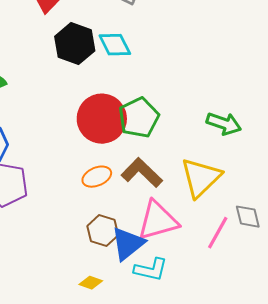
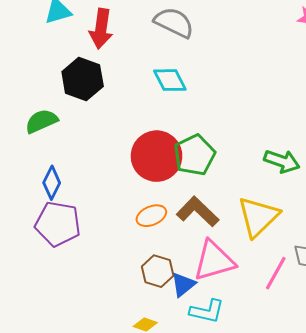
black hexagon: (75, 44) -> (83, 79), moved
blue triangle: (128, 244) -> (183, 285), size x0.7

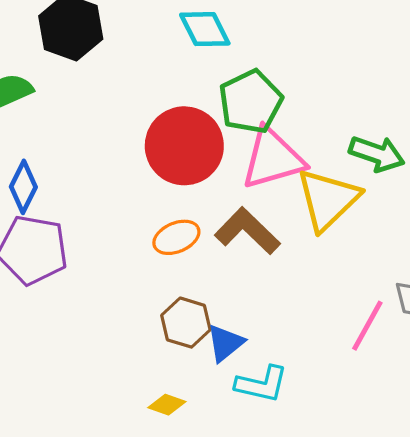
green pentagon: (195, 155) -> (251, 102), moved
yellow triangle: (258, 217) -> (328, 199), moved
pink triangle: (214, 261) -> (273, 158), moved

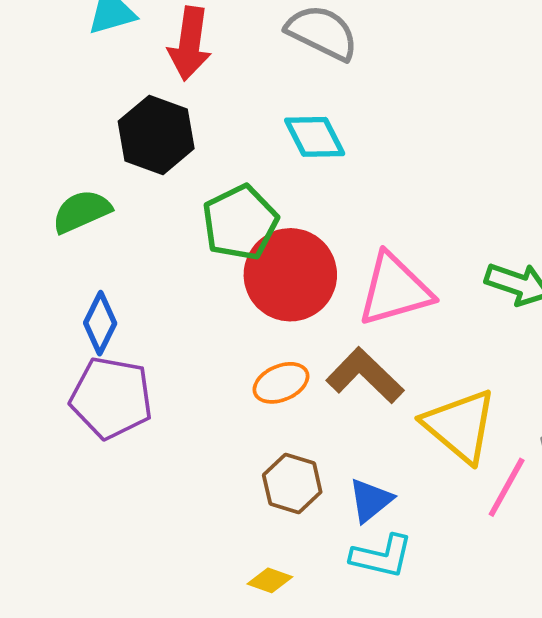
green pentagon: (251, 102) -> (240, 223), moved
yellow triangle: (328, 199) -> (460, 426), moved, turned -36
blue triangle: (225, 343) -> (370, 500), moved

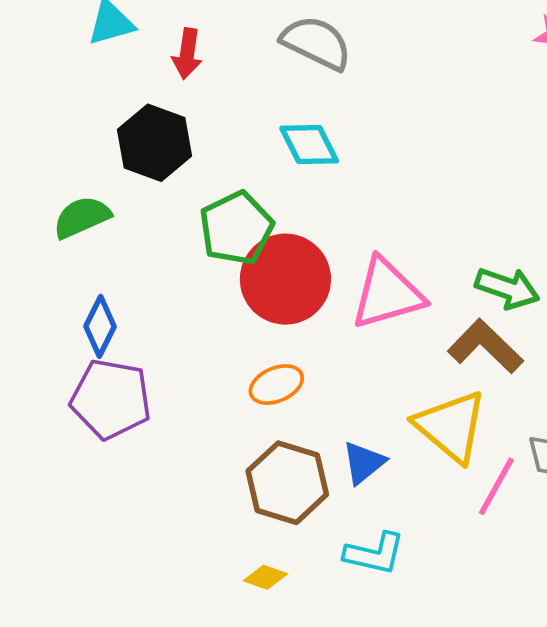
red arrow: (190, 44) -> (187, 54), size x0.7
brown L-shape: (365, 375) -> (485, 346), moved
brown hexagon: (292, 484) -> (287, 483), size x1.4
blue triangle: (370, 500) -> (364, 463), moved

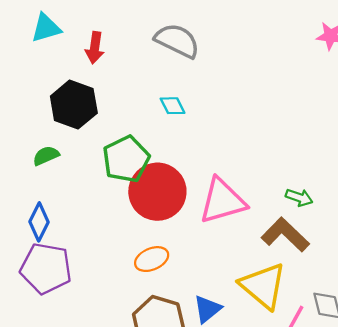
cyan diamond: (309, 145) -> (173, 106), size x0.7
green semicircle: (82, 217) -> (46, 156), moved, size x0.7
green arrow: (507, 288) -> (299, 197), size x0.7

